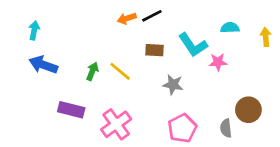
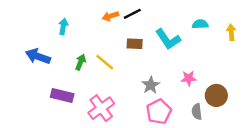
cyan arrow: (34, 30) -> (63, 26), moved
pink star: (218, 62) -> (189, 78), moved
gray star: (173, 85) -> (151, 85), moved, turned 30

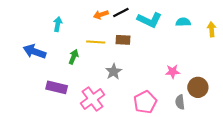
cyan L-shape: (168, 39) -> (149, 20), moved, turned -30
yellow line: (105, 62) -> (96, 42), moved, turned -36
gray star: (151, 85) -> (114, 72), moved

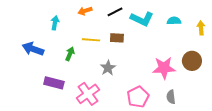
orange arrow: (101, 15) -> (85, 11), moved
pink star: (173, 72) -> (164, 68), size x1.6
brown circle: (198, 87) -> (192, 61), moved

